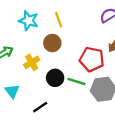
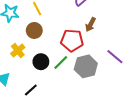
green line: (76, 82) -> (61, 62), turned -56

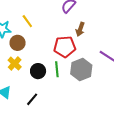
brown circle: (34, 30) -> (18, 43), moved
green line: (61, 62) -> (57, 69), turned -42

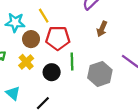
red pentagon: (65, 47) -> (58, 38), moved
green line: (57, 69) -> (72, 62), moved

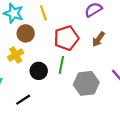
red pentagon: (58, 38) -> (66, 38), moved, turned -30

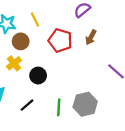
red pentagon: (66, 38) -> (60, 40), turned -30
green line: (61, 65) -> (59, 107), moved
gray hexagon: (86, 83) -> (85, 104), moved

